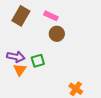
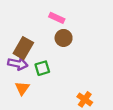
brown rectangle: (21, 16) -> (23, 48), moved
orange triangle: (20, 70) -> (22, 88), moved

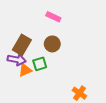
brown circle: (64, 38) -> (52, 44), moved
orange triangle: (22, 88) -> (25, 70), moved, turned 32

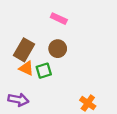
purple arrow: (17, 60) -> (18, 100), moved
orange triangle: (25, 70) -> (26, 68), moved, turned 48

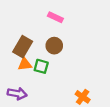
orange triangle: (26, 68) -> (25, 64), turned -32
green square: (44, 71) -> (41, 66), turned 32

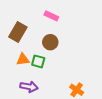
brown rectangle: (23, 47) -> (18, 32), moved
purple arrow: (17, 94) -> (29, 87), moved

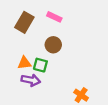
brown rectangle: (18, 32) -> (24, 22), moved
purple arrow: (29, 87) -> (31, 80), moved

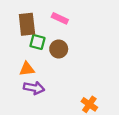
brown rectangle: (24, 22) -> (27, 24), turned -36
green square: (40, 65) -> (37, 42), moved

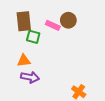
pink rectangle: (60, 18) -> (53, 25), moved
brown circle: (59, 49) -> (68, 20), moved

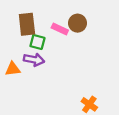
orange triangle: (24, 61) -> (13, 69), moved
purple arrow: (30, 77) -> (34, 60), moved

